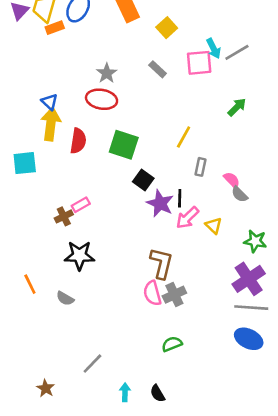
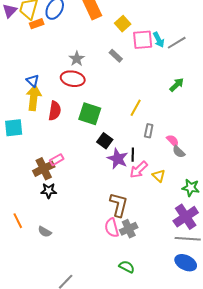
pink square: (199, 63) -> (143, 40), moved
brown cross: (64, 216) -> (44, 169), size x1.5
black star: (79, 255) -> (49, 191), moved, size x0.7
green semicircle: (172, 344) -> (127, 267), turned 49

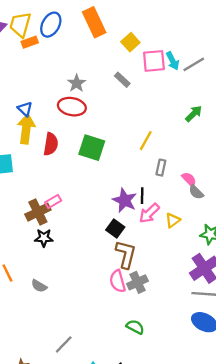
black square: (105, 141) -> (115, 228), moved
yellow triangle: (159, 176) -> (173, 220), turned 40

